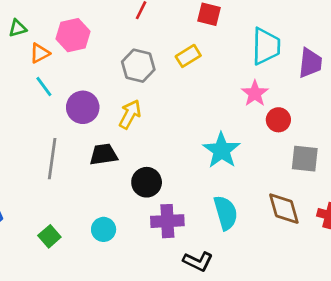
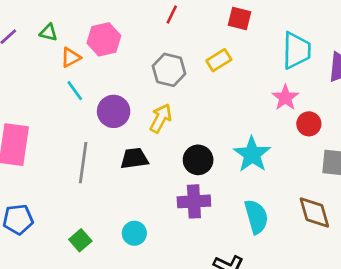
green triangle: (18, 28) -> (48, 32), turned 30
black circle: (147, 182) -> (198, 160), moved
purple cross: (167, 221) -> (194, 201), moved

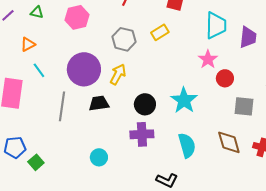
orange triangle: (71, 57) -> (28, 44), moved
cyan line: (75, 91) -> (39, 70), moved
purple circle: (114, 111) -> (84, 69), size x1.4
green square: (80, 240) -> (36, 162), moved

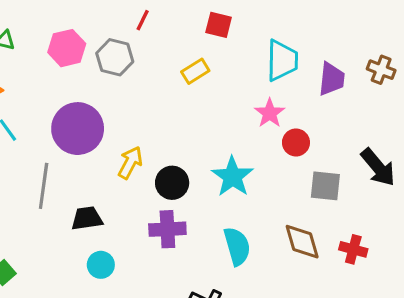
gray hexagon: (124, 39) -> (115, 57), moved
yellow arrow: (118, 74) -> (130, 163), moved
black trapezoid: (99, 103) -> (87, 218), moved

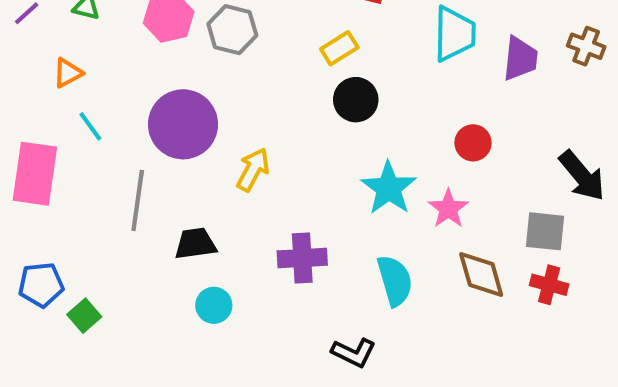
pink star: (270, 113) -> (448, 209), moved
black circle: (172, 183) -> (356, 100), moved
gray square: (325, 186) -> (545, 231), moved

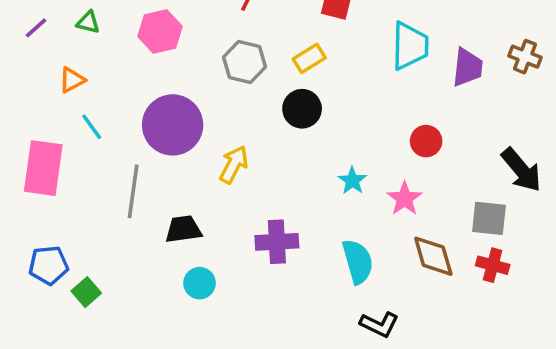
gray hexagon: (232, 30) -> (245, 62), moved
black circle: (356, 100) -> (302, 109), moved
cyan star: (389, 188) -> (352, 181), size x0.6
black L-shape: (354, 353) -> (379, 324), moved

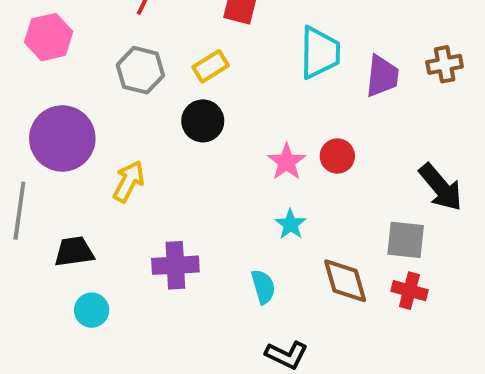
brown cross: (525, 57) -> (445, 64), turned -32
cyan star: (352, 181) -> (291, 224), moved
pink star: (405, 199) -> (287, 162), moved
cyan semicircle: (358, 262) -> (263, 287), size x0.7

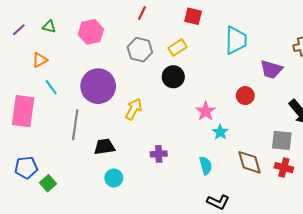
purple trapezoid: (382, 76) -> (271, 69), moved, turned 100
pink star: (287, 162) -> (206, 111), moved
purple cross: (175, 265) -> (159, 154), size x0.7

